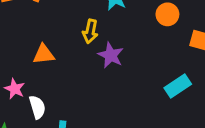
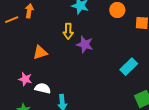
cyan rectangle: (178, 86) -> (129, 67), moved
white semicircle: (37, 107) -> (43, 88), turned -49

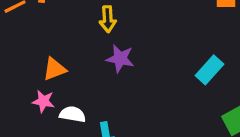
purple star: (85, 44) -> (120, 59), moved
orange triangle: (40, 52) -> (54, 69), moved

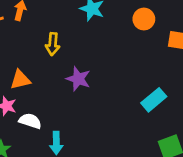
yellow arrow: (108, 19) -> (53, 44), moved

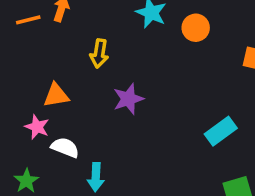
orange circle: (144, 19) -> (196, 28), moved
purple star: (78, 79) -> (128, 99), turned 30

